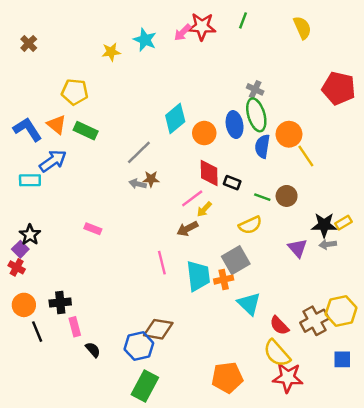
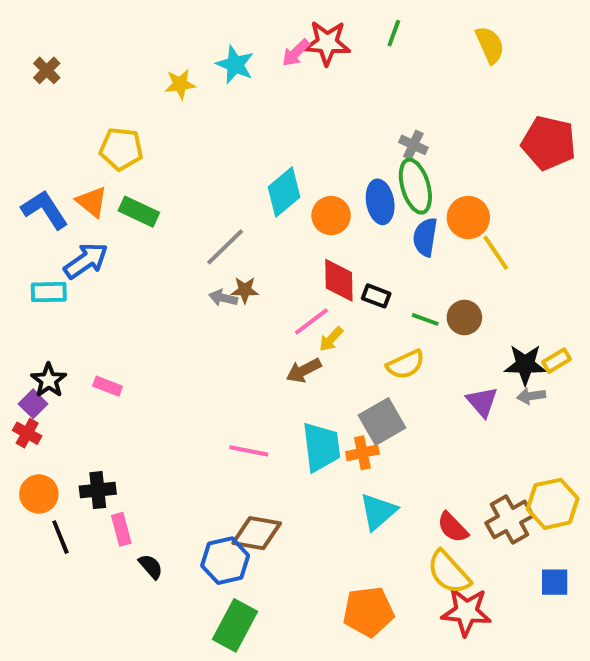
pink rectangle: (93, 229) -> (108, 386), moved
pink line: (162, 263) -> (249, 451), moved, turned -65
cyan triangle: (249, 304) -> (378, 512), moved, turned 35

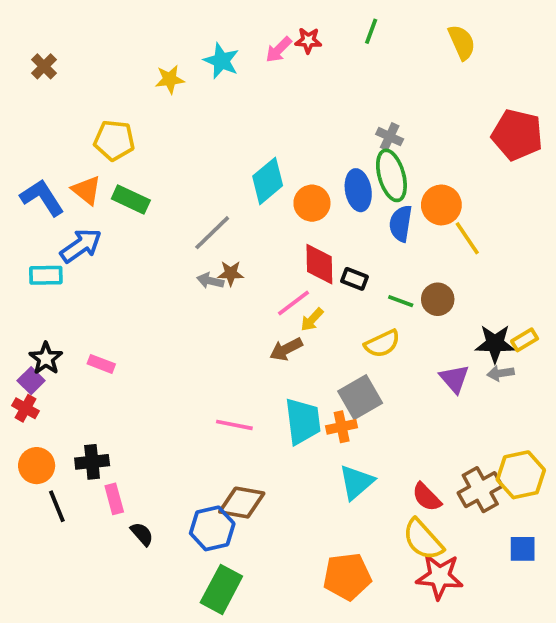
red star: (327, 43) -> (308, 40), size x0.6

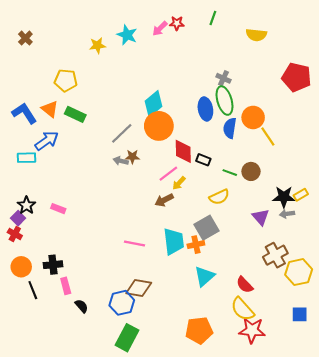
yellow semicircle: (462, 42) -> (256, 35), moved, turned 120
orange circle: (312, 203) -> (159, 126), moved, size x1.4
brown cross: (480, 490) -> (275, 255), moved

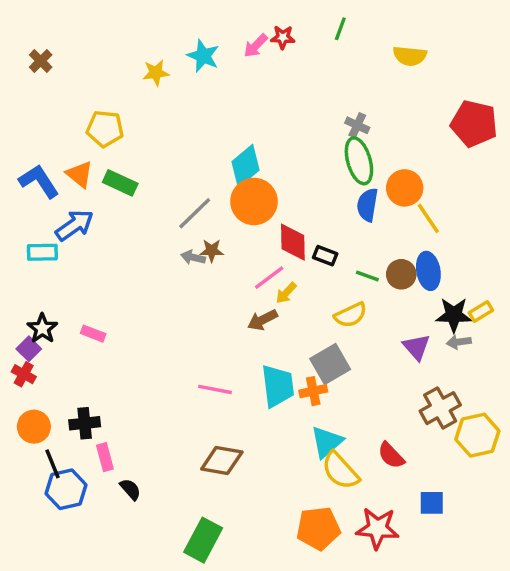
blue ellipse: (205, 109) -> (428, 271), moved
blue hexagon: (122, 303) -> (66, 489), moved
yellow semicircle: (243, 309) -> (340, 471), moved
blue square: (300, 314) -> (432, 503), moved
red star: (252, 330) -> (378, 528), moved

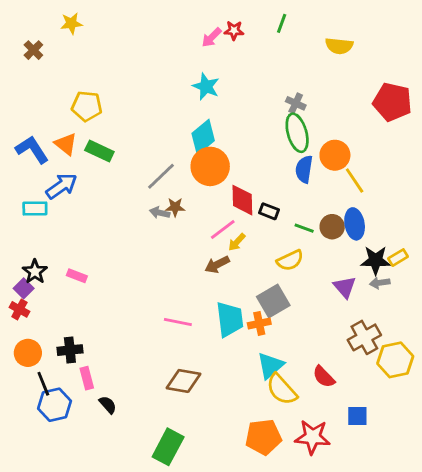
cyan star: (203, 56) -> (206, 87), moved
yellow star: (156, 73) -> (71, 23), moved

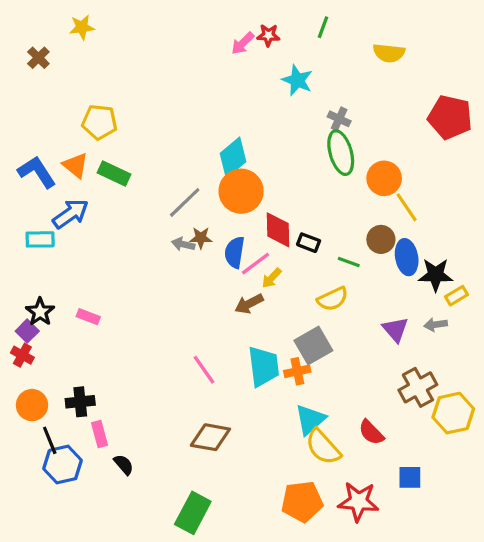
cyan star: (206, 87) -> (297, 80), moved
blue semicircle: (304, 169) -> (235, 252), moved
brown circle: (332, 227) -> (381, 239), moved
black star: (376, 260) -> (436, 275), moved
pink line: (178, 322) -> (204, 370), turned 44

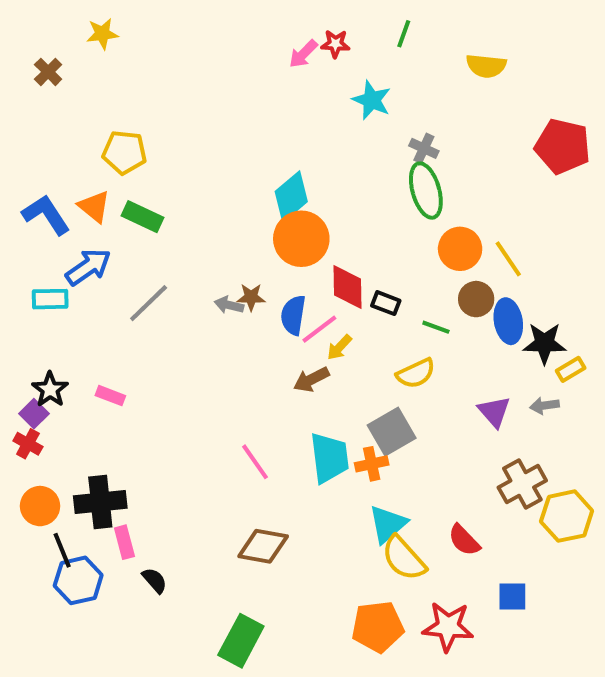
orange circle: (384, 178) -> (460, 249), moved
gray line: (185, 202) -> (149, 303), moved
black cross: (80, 402) -> (100, 502), size x1.4

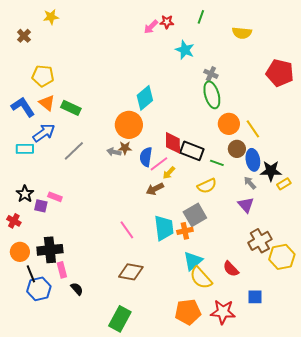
yellow pentagon: (124, 152) -> (43, 76), moved
orange circle: (301, 239) -> (129, 125), moved
black rectangle: (386, 303) -> (192, 151), size x1.6
gray arrow: (544, 406) -> (250, 183), moved, turned 56
purple square: (34, 414) -> (41, 206), moved, turned -32

